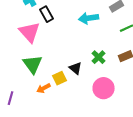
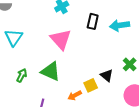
black rectangle: (46, 14) -> (93, 21), moved, turned 42
green triangle: (32, 64) -> (51, 71), moved, turned -30

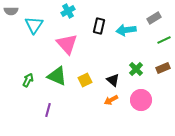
cyan triangle: (14, 37) -> (34, 25), moved
yellow square: (91, 85) -> (85, 80), moved
orange arrow: (75, 95) -> (111, 100), moved

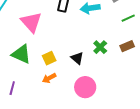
orange arrow: (111, 100) -> (49, 78), moved
pink circle: (141, 100) -> (85, 87), moved

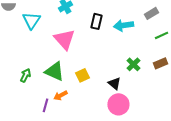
black triangle: (77, 58) -> (114, 83), moved
orange arrow: (49, 78) -> (60, 95), moved

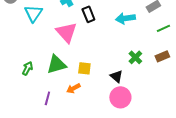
black rectangle: (96, 21) -> (88, 14), moved, turned -35
green triangle: (54, 71) -> (56, 64), turned -40
yellow square: (82, 75) -> (84, 68), turned 32
orange arrow: (60, 95) -> (73, 88), moved

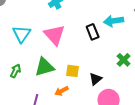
cyan triangle: (33, 13) -> (22, 34), moved
black rectangle: (88, 14) -> (93, 32), moved
black triangle: (116, 76) -> (96, 79), moved, turned 40

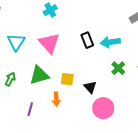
cyan arrow: (114, 21) -> (110, 42), moved
black triangle: (96, 79) -> (90, 87), turned -32
orange arrow: (62, 91) -> (56, 99), turned -64

